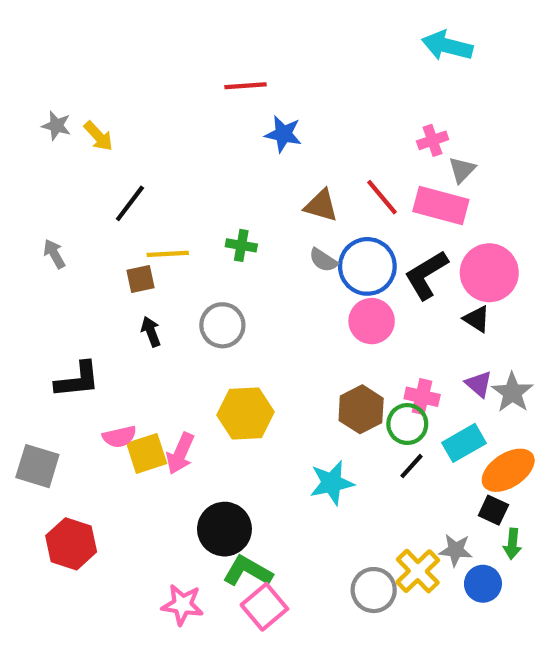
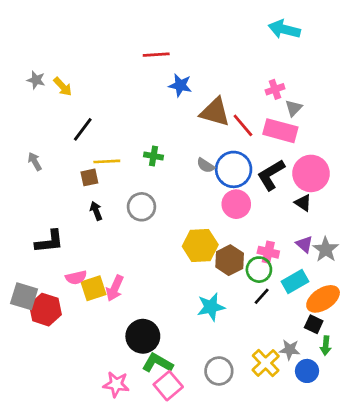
brown triangle: (321, 205) -> (215, 112), moved, size x1.4
yellow hexagon: (246, 414) -> (200, 246), moved
red hexagon: (71, 544) -> (45, 310), moved
gray circle: (374, 590) -> (219, 371), moved

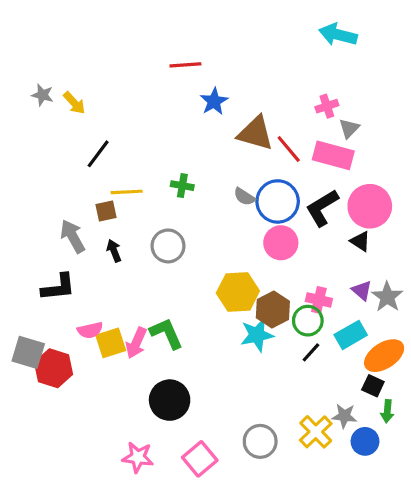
blue star: (180, 85) -> (214, 101), turned 30
gray arrow: (35, 161) -> (73, 236), moved, size x1.5
cyan star: (211, 307) -> (257, 335), moved
green L-shape: (158, 363) -> (166, 333), moved, turned 36

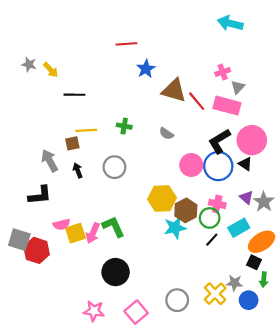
black line: (98, 154) -> (74, 95), moved, turned 54
blue circle: (278, 201) -> (218, 166), moved

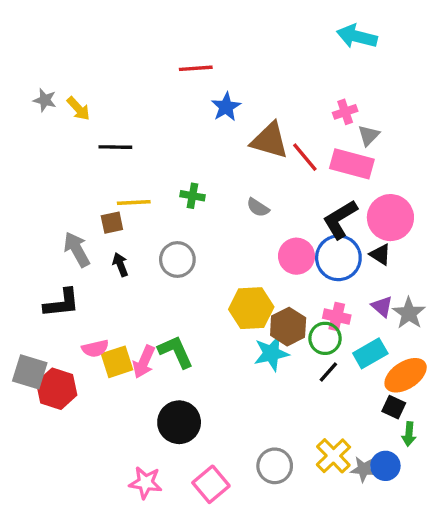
gray star: (235, 283) -> (364, 469), moved

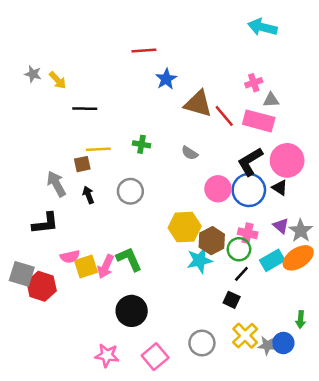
gray triangle: (369, 135) -> (271, 100), turned 42
orange ellipse: (406, 375) -> (298, 258), moved
black square: (394, 407) -> (232, 300), moved

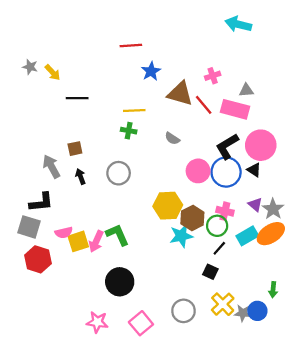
pink cross: (254, 83) -> (213, 76), moved
yellow line: (98, 149) -> (134, 110), moved
gray square: (22, 274) -> (29, 227), moved

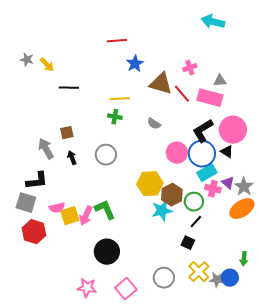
pink cross: (225, 211) -> (213, 189), moved
cyan rectangle: (247, 236) -> (207, 173), moved

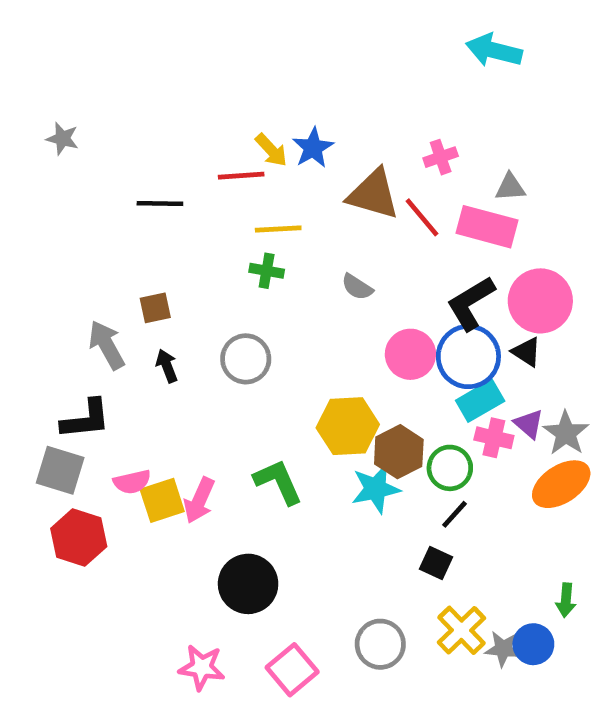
red line: (117, 41) -> (241, 176), moved
yellow arrow: (47, 65) -> (271, 150), moved
green L-shape: (105, 210) -> (278, 482), moved

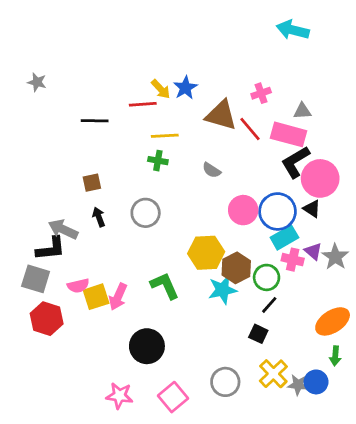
black L-shape: (471, 303) -> (295, 162), moved
gray arrow: (107, 345) -> (63, 229), moved, turned -36
orange ellipse: (561, 484) -> (333, 321), moved

